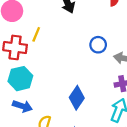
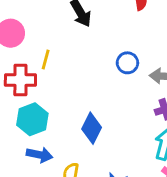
blue diamond: (77, 98) -> (92, 128), moved

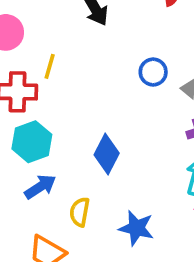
blue arrow: (40, 155) -> (40, 187), turned -45

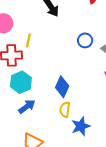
yellow semicircle: (80, 212) -> (65, 110), moved
blue star: (136, 228) -> (81, 126), turned -30

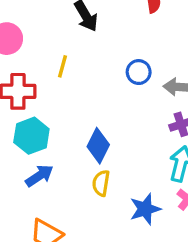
yellow line: (28, 40) -> (63, 66), moved
blue star: (81, 126) -> (145, 209), moved

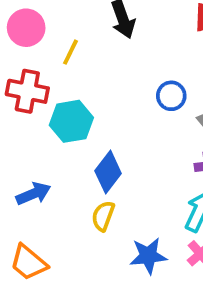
yellow line: (63, 66) -> (71, 52), moved
cyan hexagon: (31, 136) -> (71, 121), moved

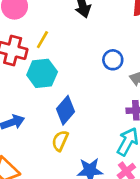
yellow line: (71, 52) -> (42, 40), moved

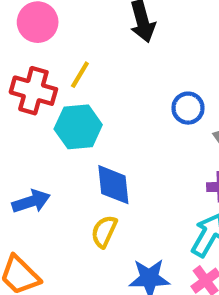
blue diamond: (66, 110) -> (113, 185), turned -48

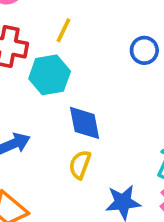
yellow line: (80, 75) -> (64, 30), moved

